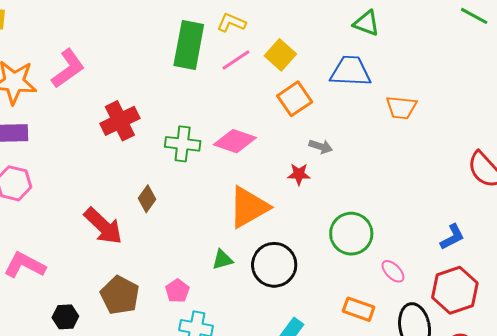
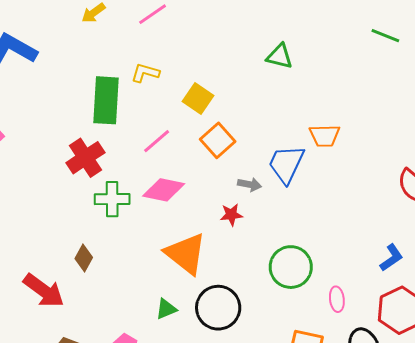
pink line: (236, 60) -> (157, 141), moved
blue trapezoid: (350, 71) -> (286, 164), moved, turned -60
red cross: (120, 121) -> (85, 158), moved
orange triangle: (249, 207) -> (186, 254), turned -45
pink ellipse: (393, 271) -> (337, 299), turned 45

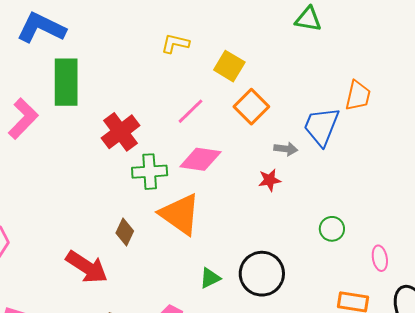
green rectangle: (106, 100) -> (66, 82), moved
orange trapezoid: (325, 136) -> (358, 96), turned -72
orange triangle: (186, 254) -> (180, 214), moved
green circle: (291, 267) -> (332, 229), size x0.6

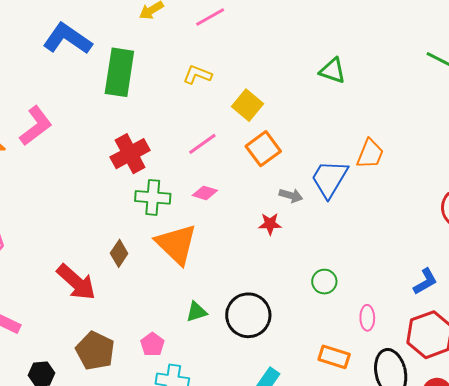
green rectangle: (66, 82) -> (119, 72), moved
pink diamond: (200, 159) -> (205, 193), size x0.6

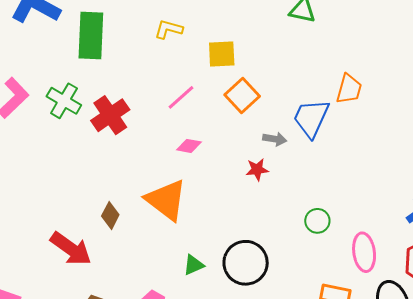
yellow square: (248, 105) -> (222, 54), turned -36
green cross: (153, 197) -> (64, 101), moved, turned 32
pink ellipse: (367, 318) -> (364, 252), size x1.5

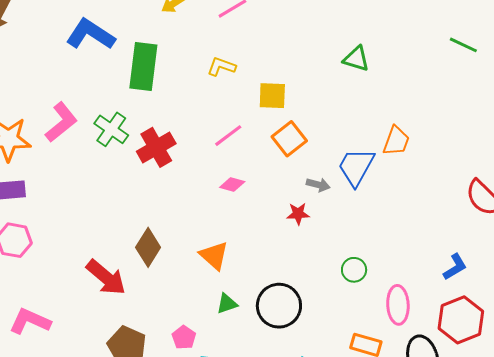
orange triangle: (166, 200) -> (214, 256), moved, size x0.7
brown diamond: (110, 215) -> (148, 247), size x1.4

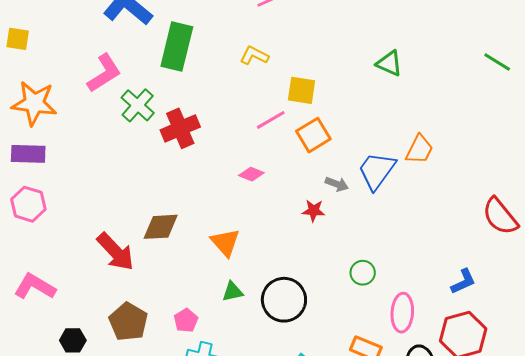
pink L-shape: (61, 122) -> (104, 73), moved
pink line: (228, 136) -> (271, 120), moved
brown diamond: (148, 247) -> (161, 227), turned 48

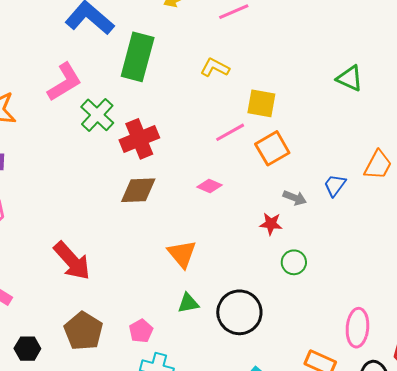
blue trapezoid: (377, 171) -> (335, 185), size x0.6
brown diamond: (161, 227) -> (138, 190), moved
green circle: (363, 273) -> (294, 262), moved

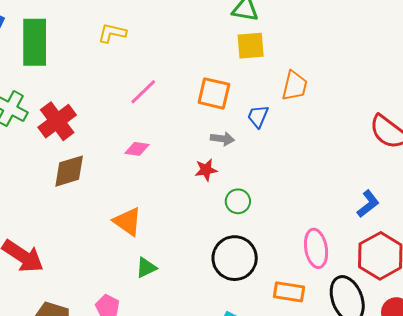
yellow square: (261, 103) -> (251, 46), moved
orange square: (272, 148) -> (214, 93), moved, turned -32
black circle: (239, 312) -> (235, 258), moved

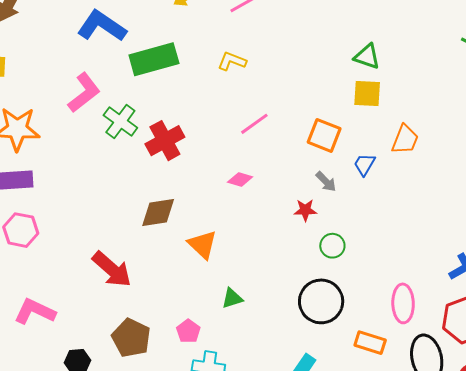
green rectangle: (35, 42) -> (154, 59), turned 66
gray arrow: (222, 139) -> (326, 182), turned 30
brown diamond: (69, 171) -> (158, 212), moved
orange triangle: (128, 222) -> (202, 245), moved

